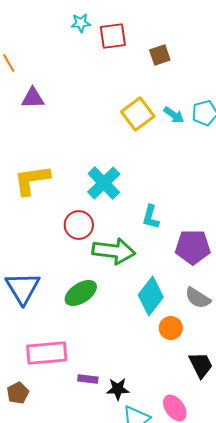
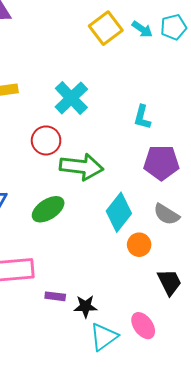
cyan L-shape: (151, 217) -> (142, 117), moved

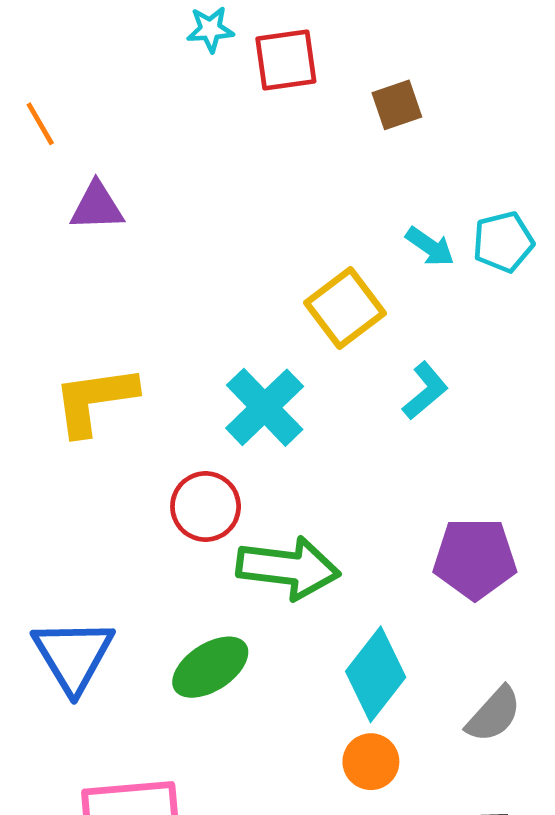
yellow square: (106, 28) -> (345, 308), moved
cyan L-shape: (142, 117) -> (425, 391), moved, turned -145
gray semicircle: (166, 214) -> (494, 714), moved, turned -80
orange circle: (139, 245) -> (371, 762), moved

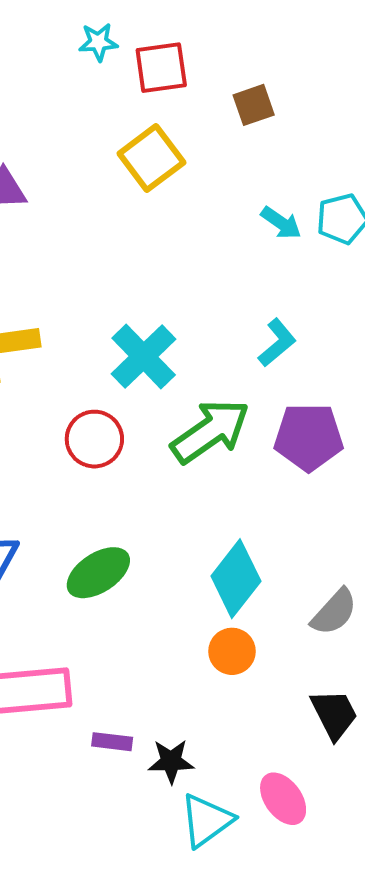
yellow square: (345, 308) -> (151, 158), moved
purple pentagon: (475, 558) -> (309, 437), moved
green arrow: (288, 568) -> (210, 431), moved, turned -42

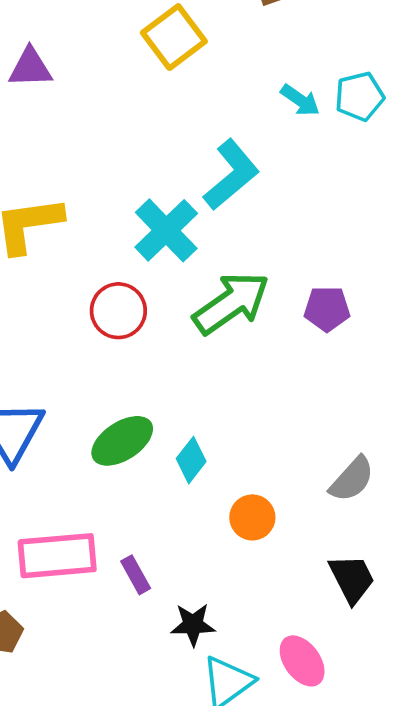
cyan L-shape: (277, 343) -> (231, 175), moved, size x1.5
purple pentagon: (309, 437) -> (327, 309), size x0.7
cyan diamond: (236, 579) -> (191, 460), moved, size x0.6
purple rectangle: (112, 742) -> (136, 575), moved, turned 54

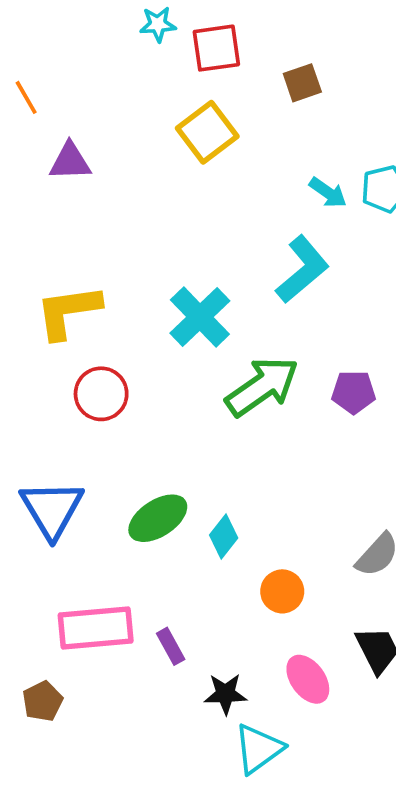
cyan L-shape: (231, 175) -> (302, 269), moved
red circle: (118, 311) -> (101, 394), moved
pink ellipse: (302, 661) -> (308, 679), moved

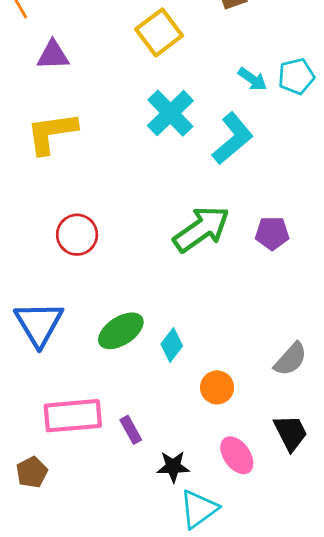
yellow L-shape: (68, 312) -> (52, 133), moved
cyan cross: (200, 317) -> (170, 113), moved

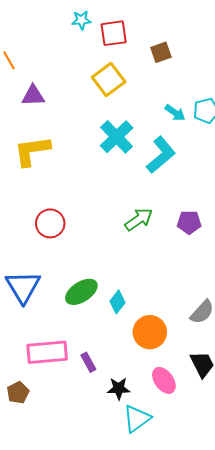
green arrow: (201, 229) -> (139, 219), size x0.7
orange circle: (217, 387) -> (150, 332), size x1.4

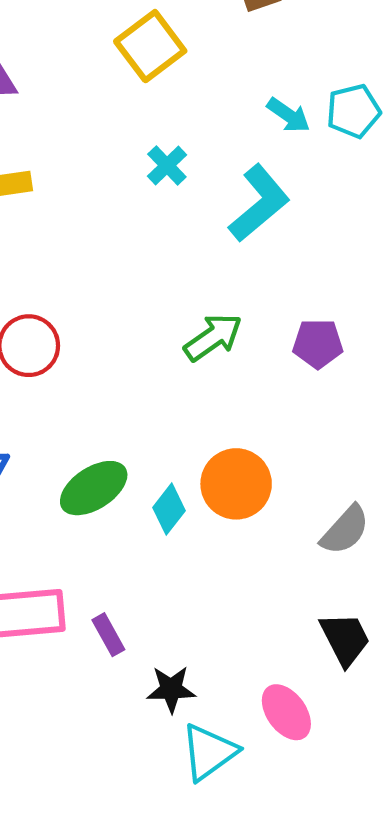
cyan cross: (117, 137) -> (167, 165), size x0.6
orange circle: (150, 332) -> (236, 484), moved
pink ellipse: (164, 380) -> (286, 712), moved

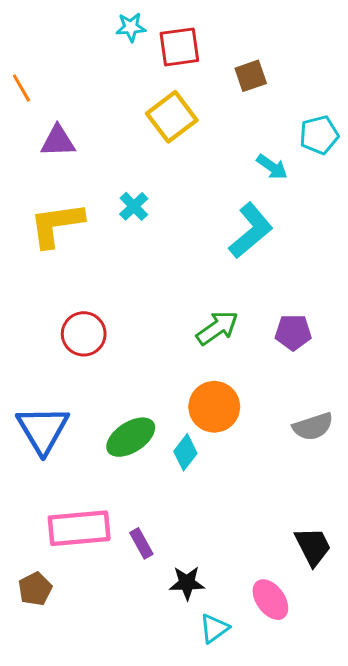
cyan pentagon: (353, 111) -> (319, 135), moved
cyan cross: (167, 165) -> (134, 206), moved
orange circle: (236, 484) -> (214, 407), moved
gray semicircle: (345, 530) -> (313, 426), moved, turned 30
cyan triangle: (209, 752) -> (214, 628), size x0.7

